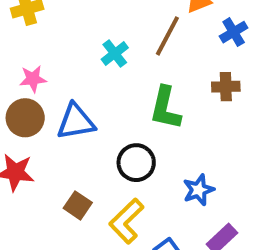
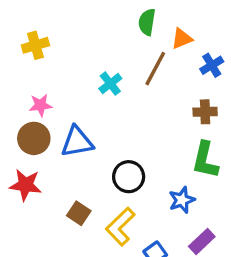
green L-shape: (165, 108) -> (205, 160), moved

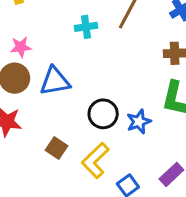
cyan cross: (110, 84) -> (86, 27), turned 30
blue star: (182, 200) -> (139, 122), moved

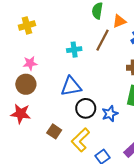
blue triangle: (55, 81) -> (71, 86), moved

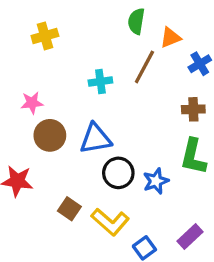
yellow cross: (27, 25) -> (45, 36), moved
brown circle: (26, 84) -> (50, 135), moved
yellow L-shape: (80, 140) -> (110, 222), turned -95

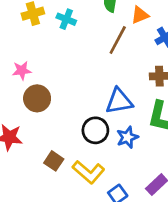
cyan cross: (100, 82) -> (66, 19), moved, turned 30
blue triangle: (96, 139) -> (119, 101), moved

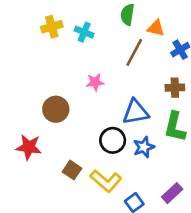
orange triangle: (140, 15) -> (156, 28), turned 36
pink star: (22, 71) -> (95, 82), moved

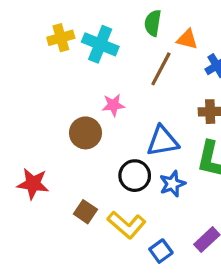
cyan cross: (84, 32) -> (100, 44), size x1.5
brown circle: (56, 109) -> (85, 133), moved

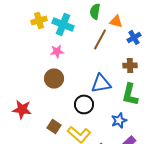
pink star: (113, 105) -> (57, 51), moved
blue star: (172, 184) -> (119, 120), moved

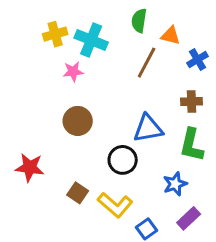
pink star: (57, 51) -> (73, 72), moved

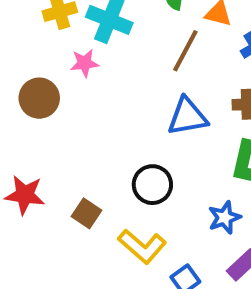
brown circle: (78, 121) -> (39, 98), moved
blue triangle: (148, 128) -> (187, 117), moved
brown square: (78, 193) -> (87, 213), moved

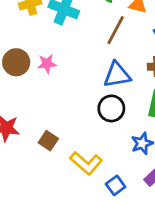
pink star: (84, 63) -> (47, 64), moved
black circle: (152, 185) -> (111, 108), moved

